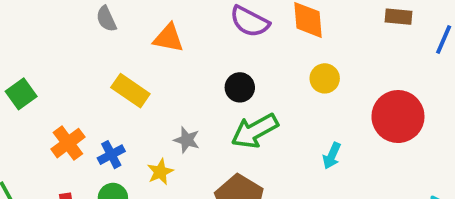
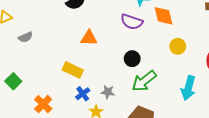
gray semicircle: (106, 19) -> (25, 37), moved, turned -80
blue cross: (111, 155) -> (83, 94), moved
cyan arrow: (332, 156) -> (188, 88), size x1.6

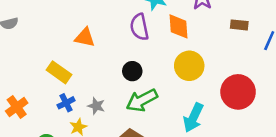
purple semicircle: (132, 22) -> (139, 27), turned 50
yellow circle: (178, 46) -> (189, 66), size x1.5

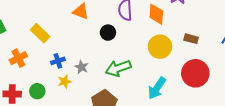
brown rectangle: (239, 25) -> (191, 39), moved
black circle: (132, 71) -> (108, 33), moved
yellow rectangle: (59, 72) -> (40, 33), moved

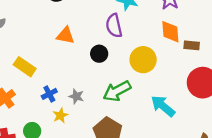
orange diamond: (156, 14) -> (170, 32), moved
yellow circle: (160, 47) -> (143, 60), moved
cyan arrow: (157, 88) -> (163, 106), turned 105

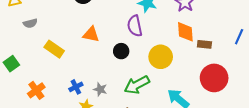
yellow rectangle: (25, 67) -> (54, 49), moved

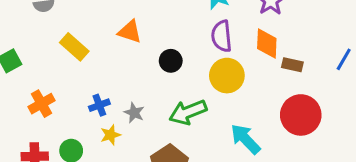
purple semicircle: (135, 26) -> (222, 36), moved

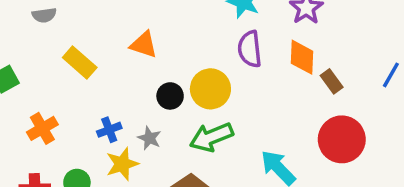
black circle: (171, 61) -> (170, 96), moved
brown rectangle: (292, 65) -> (332, 81), turned 42
yellow circle: (227, 76) -> (210, 89), moved
yellow star: (110, 135) -> (122, 164), size x1.4

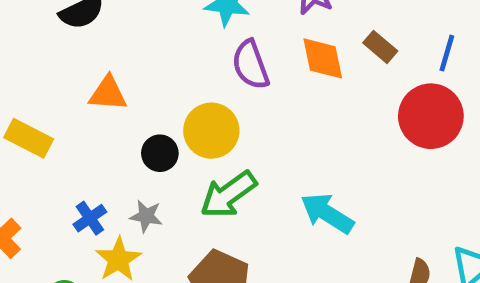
brown rectangle: (332, 81) -> (380, 47), moved
red circle: (342, 139) -> (431, 116), moved

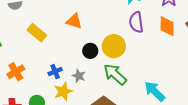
green arrow: (228, 194) -> (115, 74), turned 65

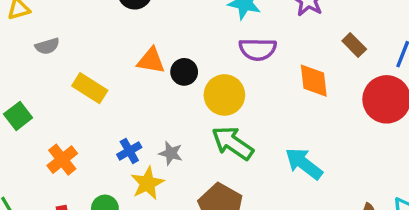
purple semicircle: (136, 22) -> (258, 49), turned -75
orange diamond: (167, 26) -> (314, 81), moved
black circle: (90, 51) -> (184, 72), moved

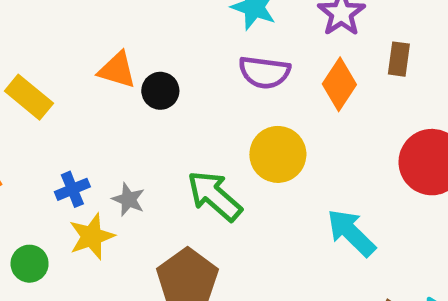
brown rectangle: (354, 45) -> (399, 59), moved, turned 45
orange diamond: (314, 81) -> (339, 84), moved, turned 33
yellow circle: (224, 95) -> (278, 154), moved
cyan arrow: (304, 164) -> (351, 233), moved

